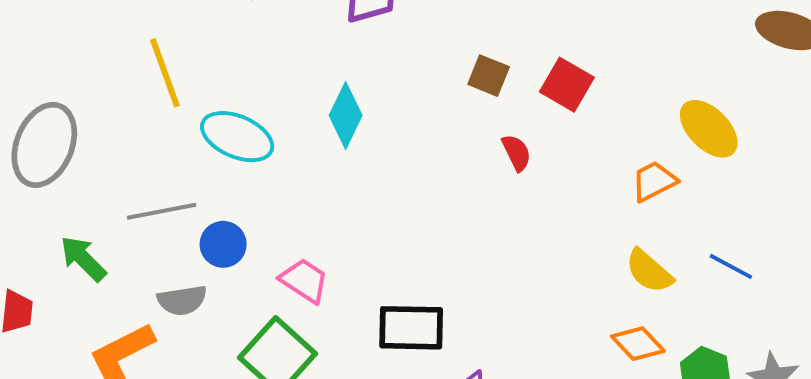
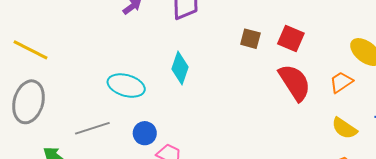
yellow line: (165, 73) -> (30, 50), moved, turned -36
red semicircle: (516, 153) -> (295, 82), moved, size x2.0
blue circle: (223, 244) -> (145, 133), moved

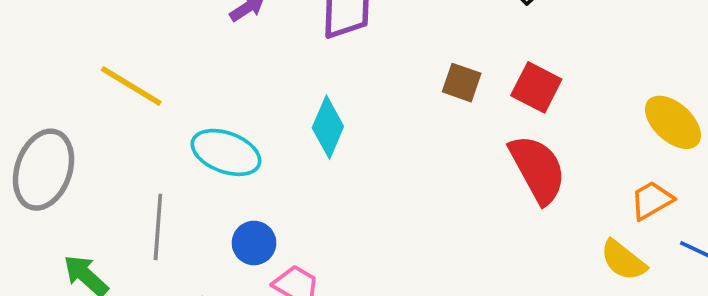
yellow line: (30, 50) -> (131, 86), moved
orange trapezoid: (341, 82) -> (652, 200), moved
gray line: (92, 128) -> (158, 227), turned -72

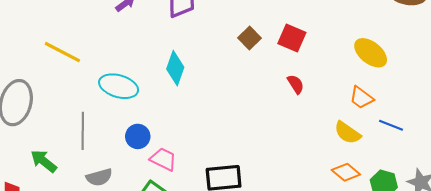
brown square: (462, 83) -> (249, 38), turned 30
red semicircle: (538, 169) -> (296, 84), size x0.5
orange trapezoid: (652, 200) -> (361, 98), turned -110

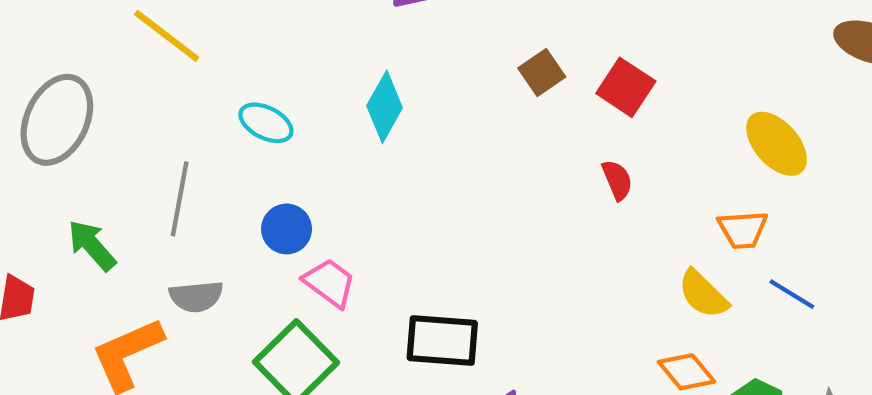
cyan ellipse: (119, 86) -> (266, 123), size x0.7
orange trapezoid: (361, 98) -> (743, 230), turned -50

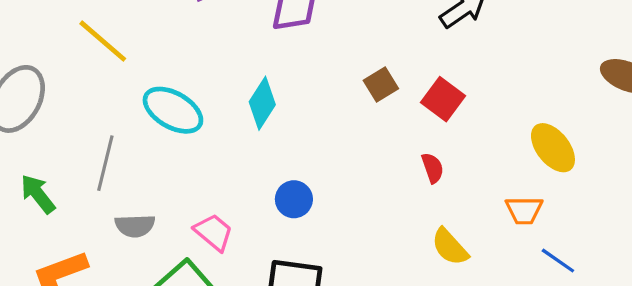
cyan ellipse: (266, 123) -> (173, 110), size x1.5
blue circle: (287, 229) -> (294, 199), moved
yellow semicircle: (703, 294) -> (450, 247), moved
gray semicircle: (196, 296) -> (135, 226), moved

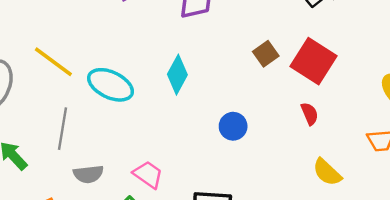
yellow line: (103, 41) -> (53, 62), moved
red square: (443, 99) -> (313, 61), size x1.4
blue circle: (294, 199) -> (233, 126), moved

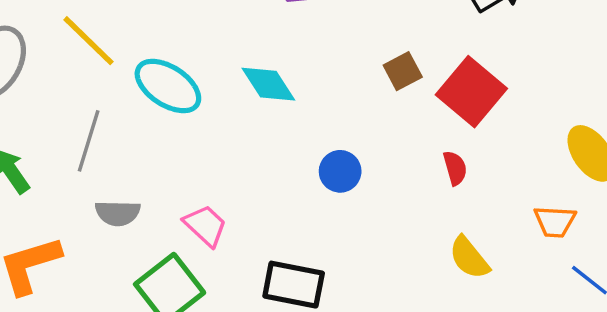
cyan diamond: (177, 75) -> (268, 84), turned -69

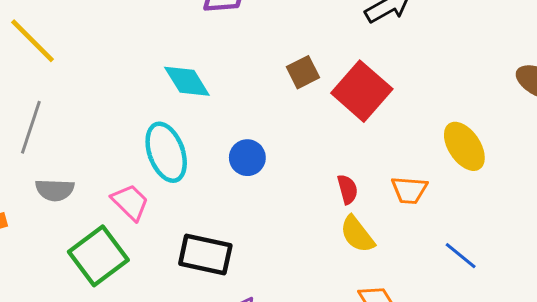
cyan ellipse: (168, 86) -> (166, 152), moved, turned 36
red semicircle: (455, 168) -> (347, 189), moved
orange trapezoid: (555, 222) -> (409, 190), moved

